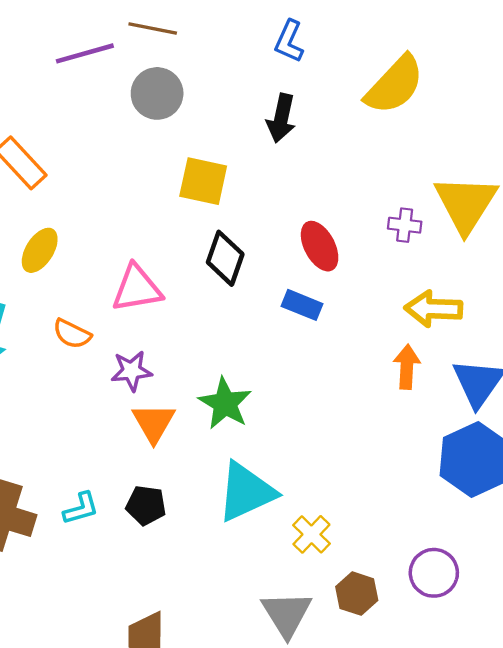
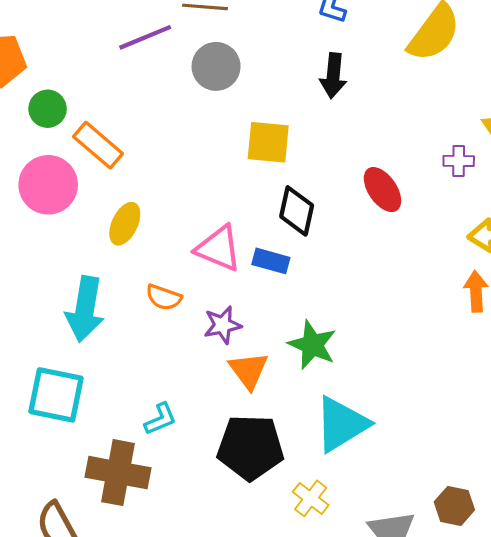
pink triangle: (137, 288) -> (219, 248), turned 39
blue rectangle: (302, 305) -> (271, 261), moved
black pentagon: (146, 505) -> (250, 447), size x1.8
cyan L-shape: (81, 508) -> (160, 419), moved
yellow cross: (311, 534) -> (311, 498), moved

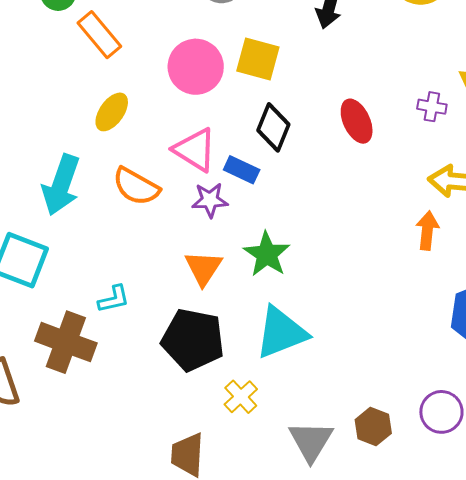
pink circle: (48, 185) -> (196, 67), moved
orange semicircle: (164, 297) -> (136, 186), size x1.4
purple star: (223, 325) -> (210, 200), moved

